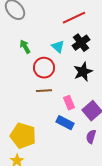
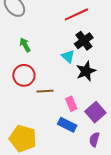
cyan triangle: (58, 47) -> (68, 56), moved
red circle: (44, 68) -> (24, 75), moved

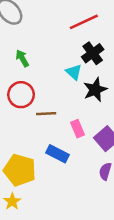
blue rectangle: (67, 125) -> (57, 154), moved

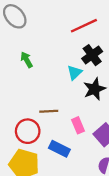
cyan triangle: (74, 72) -> (75, 73), turned 35
red circle: (21, 95) -> (28, 131), moved

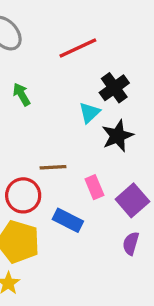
red line: (84, 26) -> (78, 48), moved

